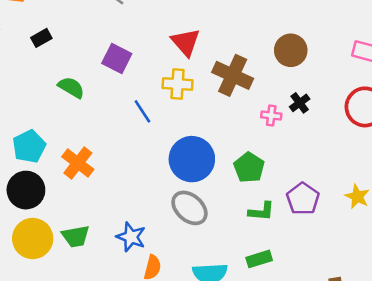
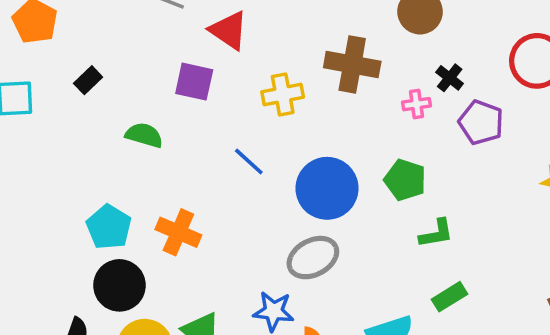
red triangle: (186, 42) -> (229, 30), moved
blue line: (142, 111) -> (249, 161), moved
purple pentagon: (303, 199) -> (481, 122), moved
gray ellipse: (189, 208) -> (313, 258), moved, turned -54

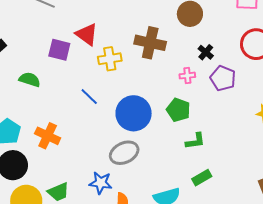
red triangle: (229, 30) -> (87, 34), moved
pink cross: (416, 104) -> (187, 76), moved

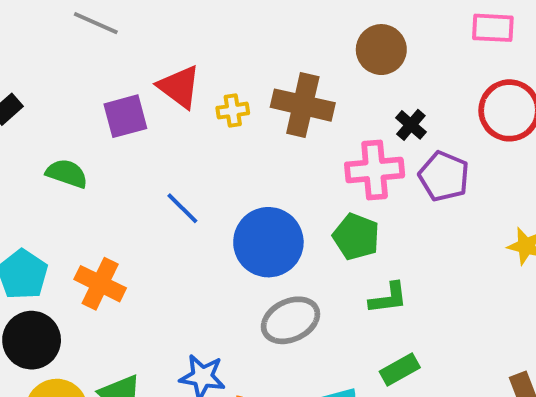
purple square: (59, 50) -> (125, 116), turned -30
yellow cross: (110, 59) -> (233, 111), moved, size x0.7
pink cross: (187, 76) -> (375, 170), size x1.8
gray ellipse: (124, 153) -> (290, 320), moved

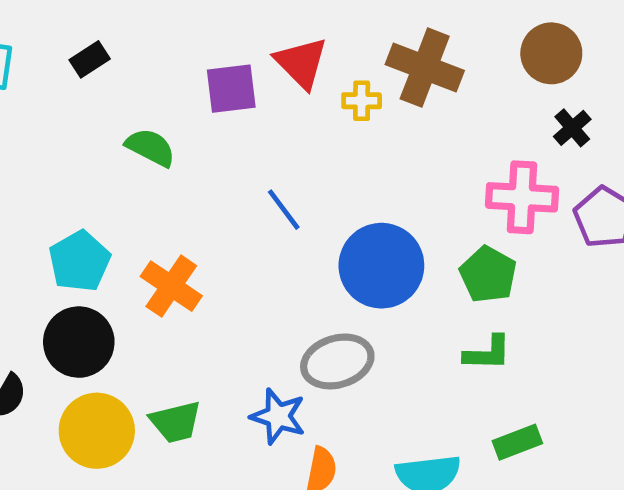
brown cross: (303, 105) -> (425, 68), moved
black cross: (411, 125) -> (572, 128), moved
green L-shape: (388, 298) -> (487, 353), moved
gray ellipse: (290, 320) -> (337, 361), moved

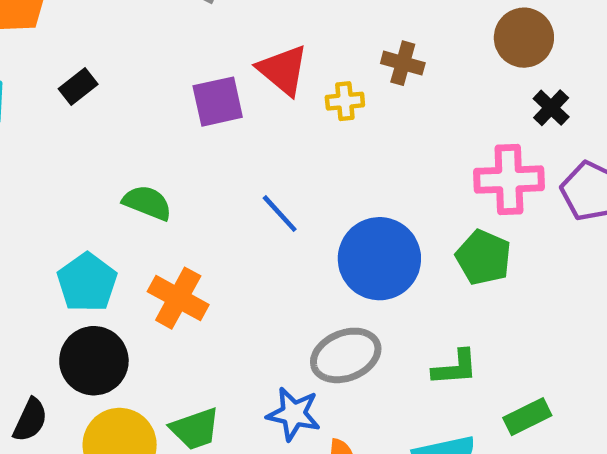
brown cross: (425, 68) -> (403, 63), size x0.6
green semicircle: (150, 147) -> (147, 203), moved
green L-shape: (487, 353) -> (455, 368), moved

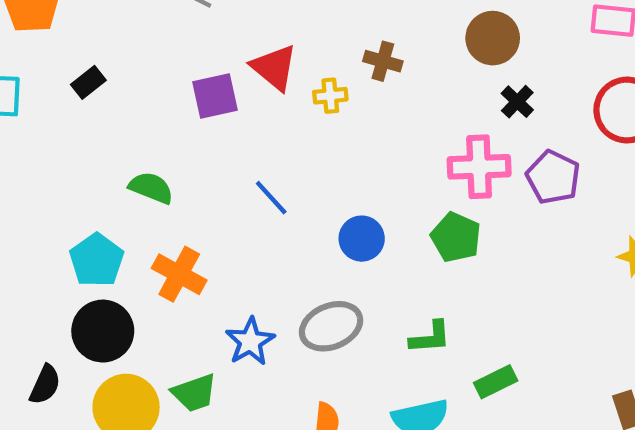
blue circle: (379, 259) -> (362, 239), size x0.6
blue star: (294, 414) -> (250, 341), moved, turned 30

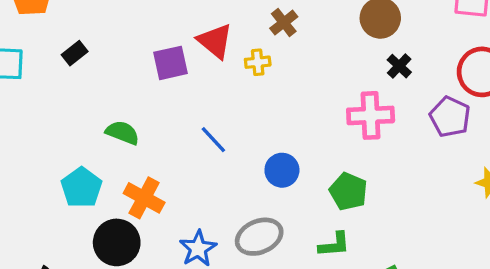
brown cross: (383, 61) -> (284, 23), moved, turned 36
purple pentagon: (553, 177) -> (450, 117), moved
green pentagon: (456, 237) -> (348, 191), moved
black circle: (103, 331) -> (117, 242), moved

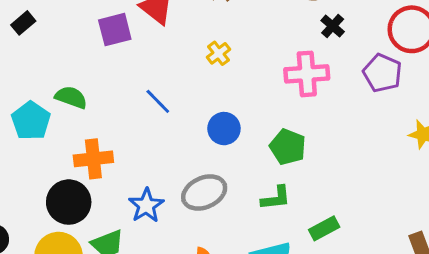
yellow cross: (258, 62) -> (218, 53), moved, turned -30
cyan pentagon: (82, 188) -> (31, 121), moved
orange cross: (144, 198) -> (93, 159), turned -33

